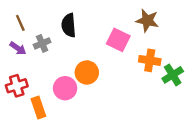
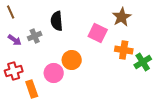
brown star: (147, 20) -> (122, 17), turned 30
brown line: (20, 23) -> (11, 12), moved

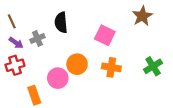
brown line: (11, 12) -> (12, 21), moved
brown star: (122, 17) -> (142, 16), moved
orange cross: (124, 50) -> (111, 67), moved
red cross: (14, 71) -> (15, 65), moved

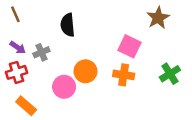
brown line: (12, 21) -> (15, 14), moved
pink square: (105, 35) -> (129, 46), moved
gray cross: (37, 38) -> (41, 52), moved
orange rectangle: (34, 95) -> (26, 106), moved, turned -30

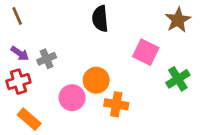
black semicircle: (68, 25) -> (100, 19), moved
green cross: (170, 74) -> (178, 79), moved
orange cross: (124, 75) -> (116, 104), moved

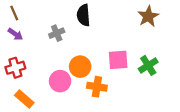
pink square: (146, 52) -> (118, 60), moved, turned -30
purple arrow: (20, 53) -> (15, 34), moved
gray cross: (47, 59) -> (57, 33), moved

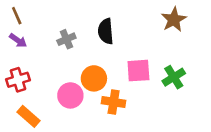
black semicircle: (83, 15) -> (106, 31), moved

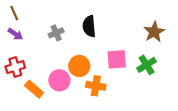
brown star: (174, 20) -> (154, 32), moved
orange rectangle: (28, 116) -> (34, 89), moved

